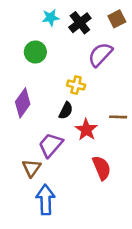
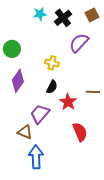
green circle: (35, 52) -> (12, 49), moved
yellow cross: (76, 85) -> (52, 63), moved
brown triangle: (32, 168) -> (25, 132), turned -42

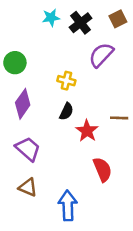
purple trapezoid: (40, 114) -> (28, 149), moved, turned 90
brown triangle: (25, 132) -> (28, 187), moved
blue arrow: (36, 157) -> (68, 205), moved

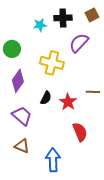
cyan star: (51, 18) -> (40, 25), moved
black cross: (81, 23) -> (63, 18), turned 36
yellow cross: (66, 81) -> (52, 63), size x1.6
black semicircle: (66, 112) -> (46, 98), moved

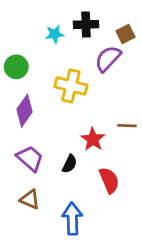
brown square: (92, 15) -> (126, 34), moved
black semicircle: (46, 98) -> (70, 164), moved

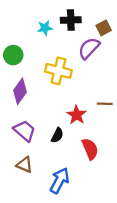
blue arrow: (72, 219) -> (60, 180), turned 30

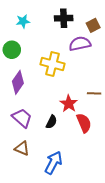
cyan star: (45, 28) -> (23, 21), moved
purple semicircle: (89, 48) -> (80, 44), turned 35
red semicircle: (90, 149) -> (84, 123), moved

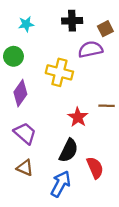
black semicircle: (51, 122) -> (69, 150), moved, size x1.5
red semicircle: (84, 123) -> (95, 168), moved

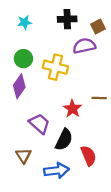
green circle: (13, 56) -> (23, 59), moved
purple trapezoid: (25, 133) -> (39, 124), moved
brown triangle: (25, 168) -> (23, 156), turned 35
blue arrow: (61, 184) -> (57, 171), turned 55

